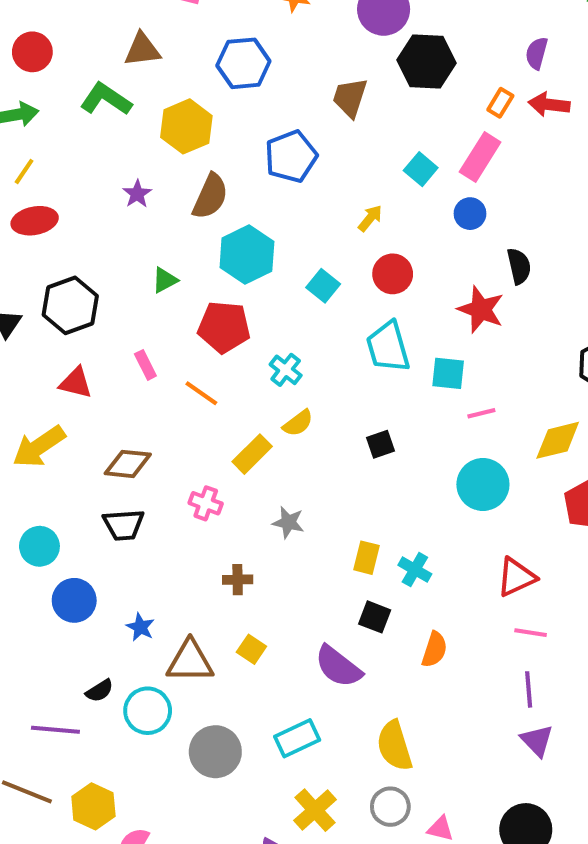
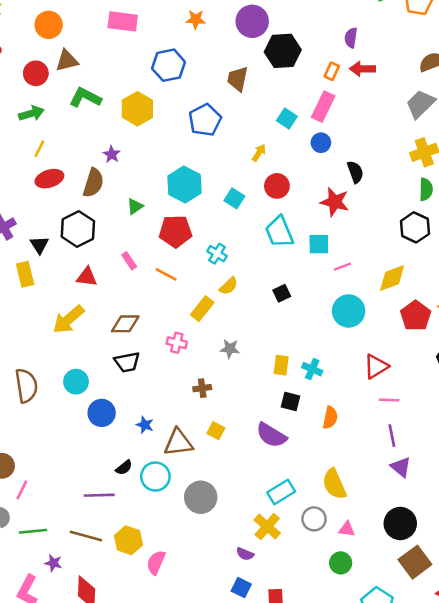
brown triangle: (142, 50) -> (67, 61), moved
brown semicircle: (210, 196) -> (93, 183), moved
cyan rectangle: (297, 738) -> (281, 492), moved
yellow semicircle: (394, 746) -> (334, 484), moved

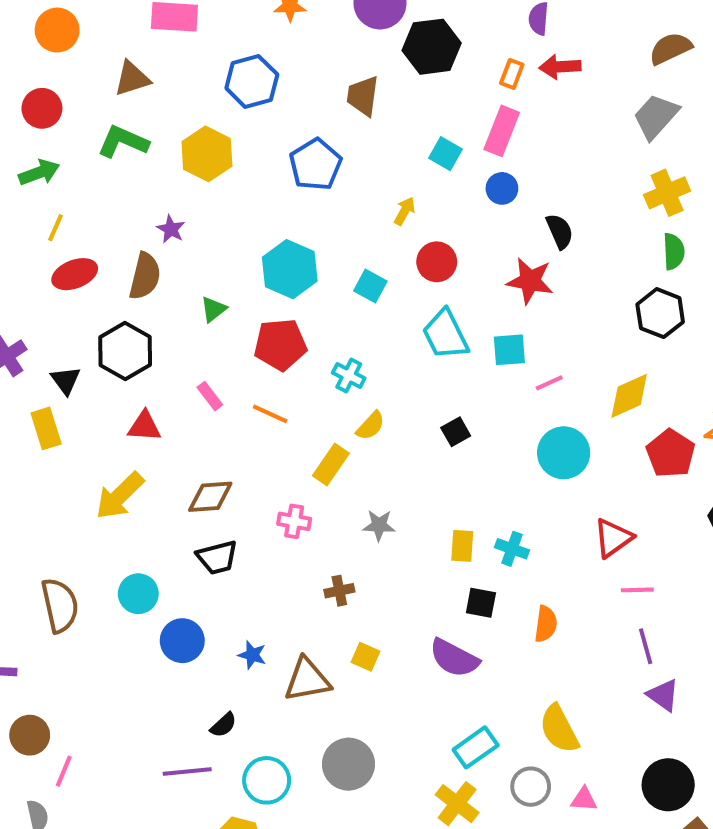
brown triangle: (67, 61) -> (132, 79), moved
cyan circle: (155, 477) -> (267, 780), moved

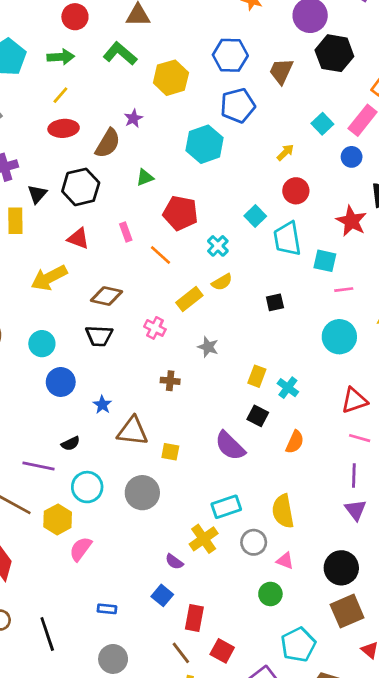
blue hexagon: (252, 81) -> (230, 55), moved
cyan hexagon: (290, 269) -> (205, 144), moved
cyan square: (370, 286) -> (255, 216), moved
yellow square: (366, 657) -> (170, 452), moved, turned -30

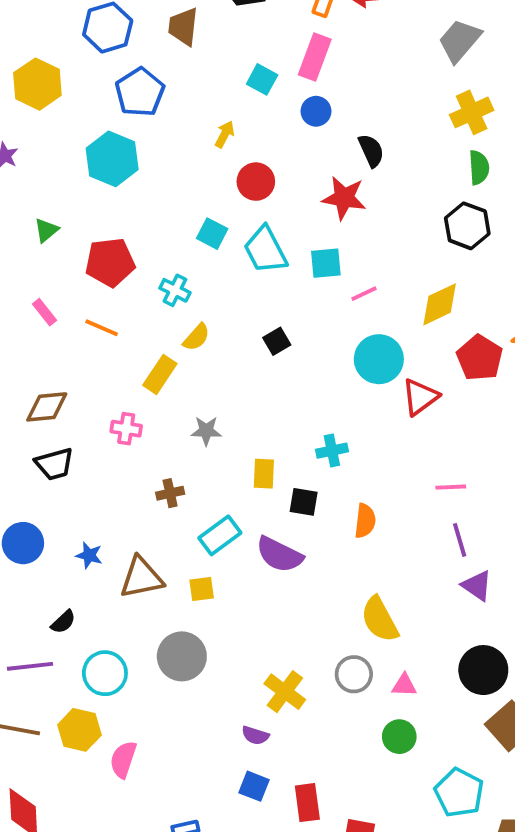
yellow rectangle: (257, 376) -> (264, 474), moved
cyan cross: (288, 388) -> (332, 451), turned -30
red triangle: (354, 400) -> (420, 397), moved
cyan rectangle: (226, 507) -> (220, 535), moved

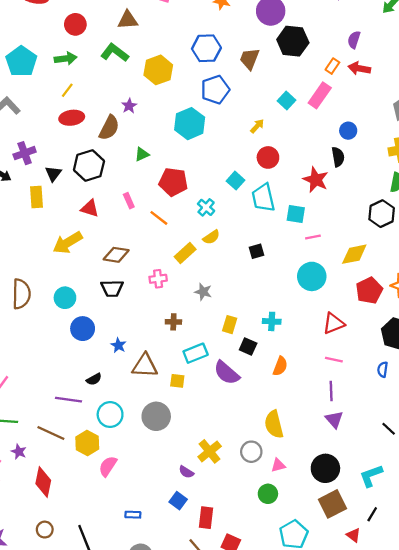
blue circle: (316, 111) -> (348, 131), moved
red triangle: (420, 397) -> (334, 323), moved
pink cross: (126, 429) -> (158, 279), turned -30
pink triangle: (404, 685) -> (278, 465), turned -32

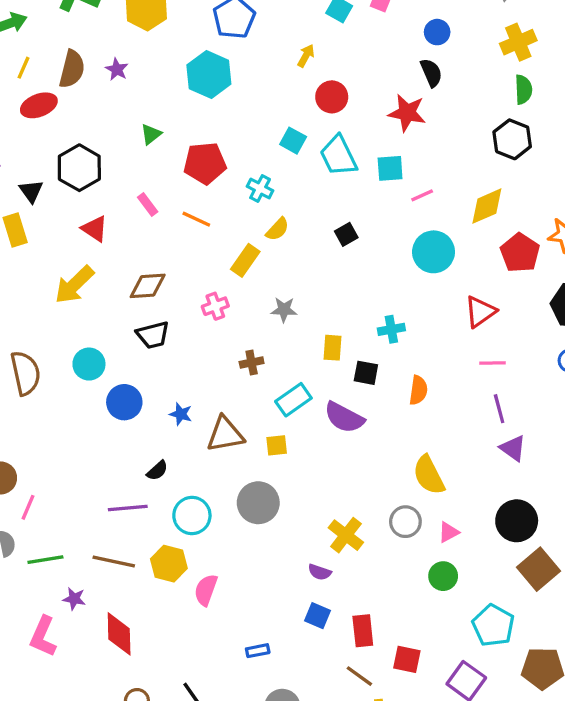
brown semicircle: (109, 128) -> (72, 69), moved
red triangle: (90, 208) -> (95, 229), turned 30

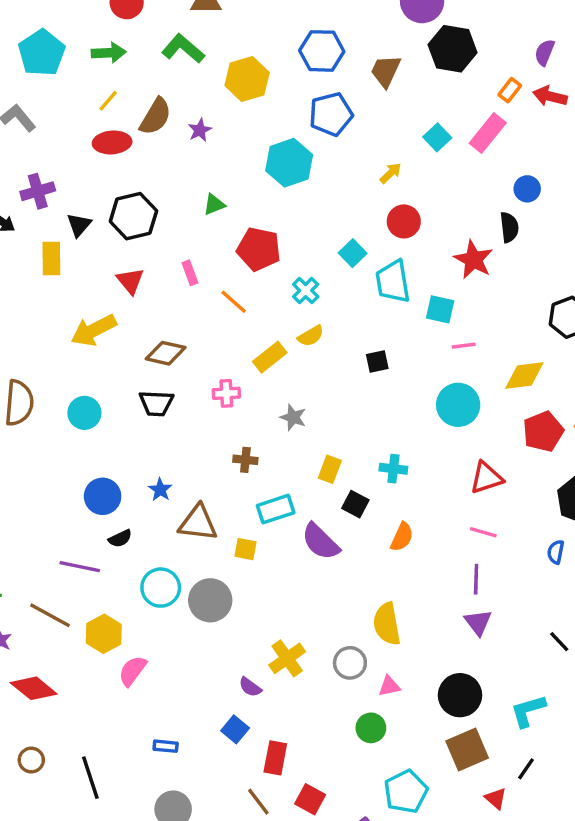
blue circle: (124, 402) -> (103, 496), moved
cyan circle: (192, 515) -> (161, 588), moved
red diamond: (119, 634) -> (34, 688), turned -66

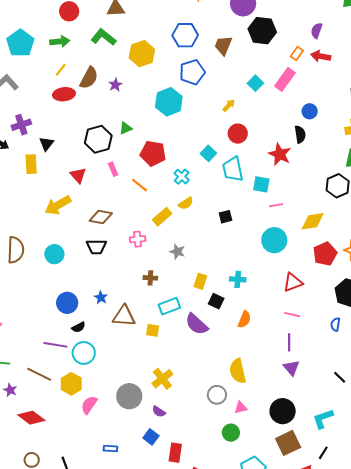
black hexagon: (133, 216) -> (98, 139), moved
cyan circle: (161, 588) -> (84, 353), moved
gray circle: (210, 600) -> (129, 396), moved
yellow cross: (287, 658) -> (162, 379), moved

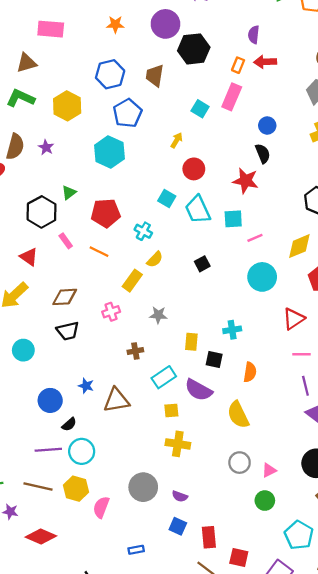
yellow square: (153, 330) -> (171, 411), moved
yellow semicircle: (238, 371) -> (238, 415), moved
yellow cross: (162, 379) -> (178, 444), moved, turned -30

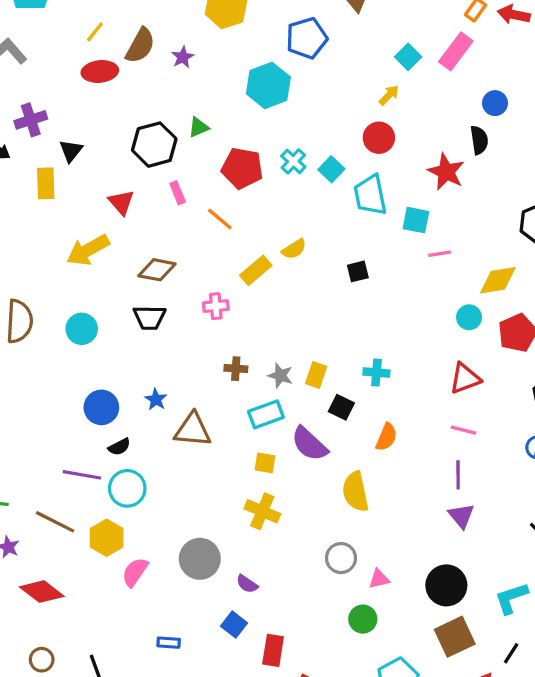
yellow arrow: (177, 140) -> (389, 95), moved
cyan cross: (143, 231) -> (293, 161), moved
cyan circle: (262, 277) -> (469, 317), moved, size x0.6
gray star: (158, 315) -> (280, 376), moved

